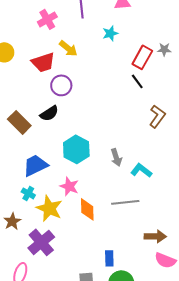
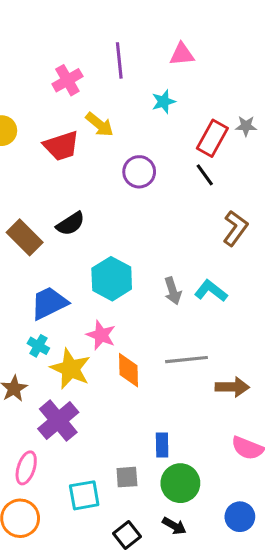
purple circle: (61, 85) -> (139, 172), moved
cyan L-shape: (141, 170) -> (211, 291), moved
brown arrow: (155, 236) -> (232, 387), moved

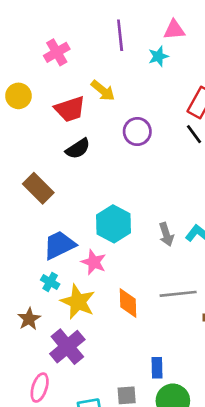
pink cross: (67, 80) -> (57, 52), moved
cyan star: (164, 102) -> (158, 56), moved
black semicircle: (70, 224) -> (78, 149), moved
pink star: (101, 335) -> (94, 262), moved

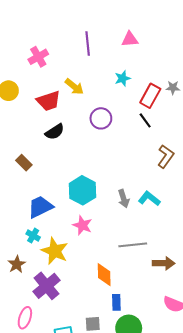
cyan star: (158, 56) -> (123, 78), moved
brown rectangle: (38, 188) -> (24, 163), size x0.7
pink star: (94, 262) -> (82, 225), moved
orange diamond: (128, 303) -> (104, 275), moved

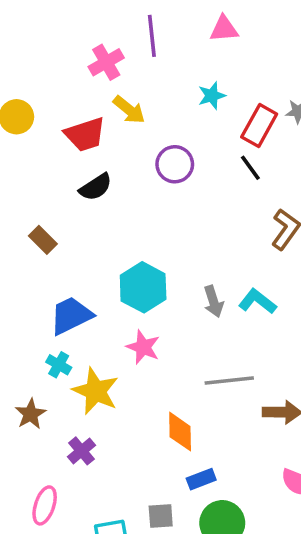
pink cross: (38, 57) -> (106, 62), moved
purple cross: (46, 286) -> (82, 451), size x0.6
blue rectangle: (116, 302) -> (201, 479), turned 70

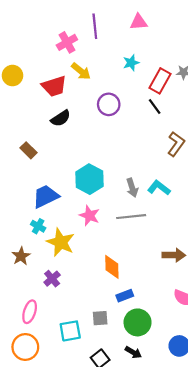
gray line: (229, 381) -> (131, 217), moved

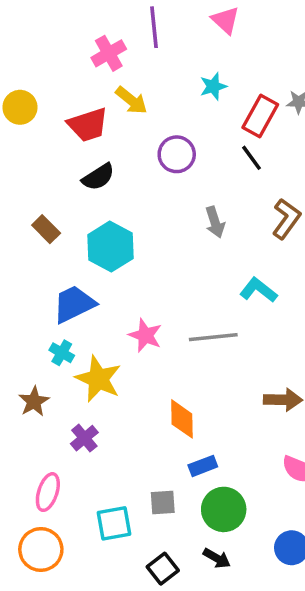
pink triangle: (139, 22) -> (225, 20), turned 48
cyan hexagon: (89, 179) -> (111, 247), moved
gray arrow: (132, 188) -> (215, 222), moved

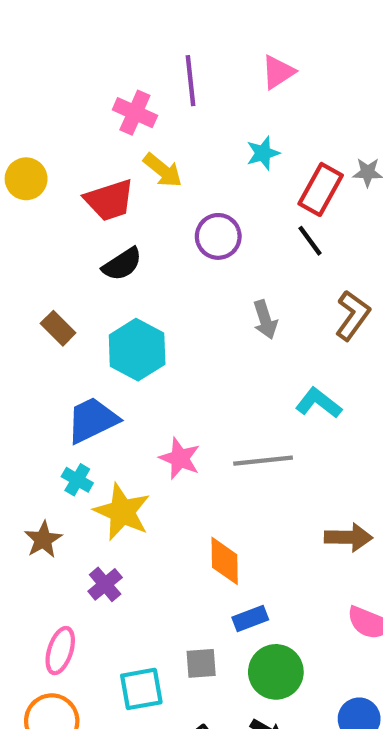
pink triangle: (225, 20) -> (278, 72), turned 44
pink cross: (109, 53) -> (135, 113), turned -36

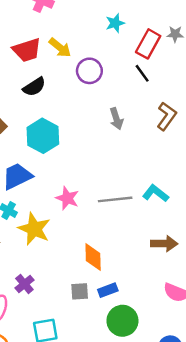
yellow arrow: (163, 170) -> (60, 48), moved
cyan L-shape: (319, 403) -> (156, 193), moved
purple cross: (105, 584) -> (24, 284), moved
gray square: (201, 663) -> (80, 291), moved

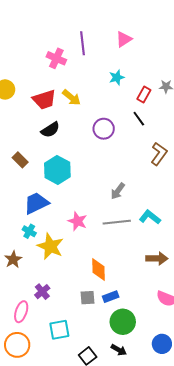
red rectangle: (148, 44) -> (144, 95), size x0.7
purple circle: (89, 71) -> (104, 129), moved
gray arrow: (116, 119) -> (118, 191), moved, turned 54

